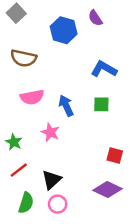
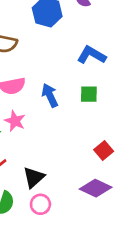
pink star: (50, 132) -> (15, 121), moved
red square: (115, 155) -> (104, 151), turned 35

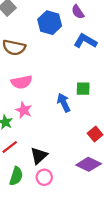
blue L-shape: (92, 55) -> (85, 41), moved
blue arrow: (50, 95) -> (64, 103), moved

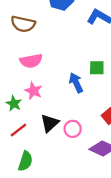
black triangle: (39, 156) -> (50, 123), moved
pink circle: (44, 177) -> (73, 129), moved

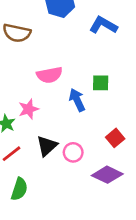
pink semicircle: (31, 61) -> (50, 75), moved
pink star: (33, 91) -> (29, 109), turned 30

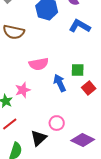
red square: (115, 138) -> (89, 88), moved
black triangle: (47, 146) -> (39, 138), moved

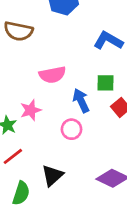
blue L-shape: (80, 26) -> (108, 41), moved
pink circle: (57, 123) -> (71, 129), moved

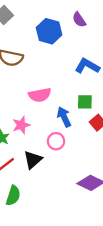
black triangle: (52, 176) -> (33, 160), moved

